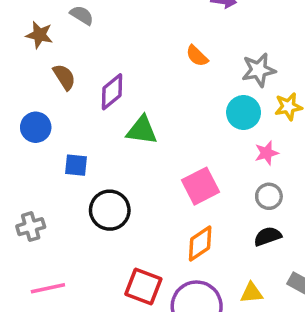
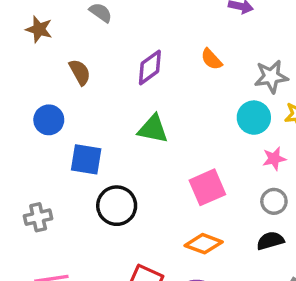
brown star: (39, 35) -> (39, 29), moved
purple diamond: (112, 92) -> (150, 67), moved
blue square: (76, 165) -> (86, 159), size x1.4
orange diamond: (200, 243) -> (204, 244), turned 51

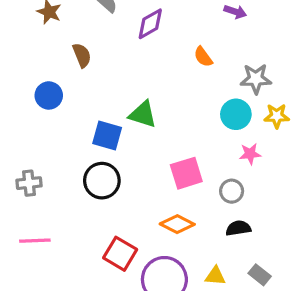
purple diamond: (150, 67) -> (150, 24), moved
blue square: (86, 159) -> (107, 135), moved
gray circle: (274, 201) -> (232, 191), moved

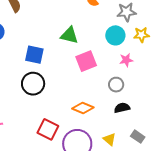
green triangle: (143, 114) -> (69, 35), moved
pink square: (186, 173) -> (86, 61), moved
yellow triangle: (215, 276) -> (109, 139), turned 40

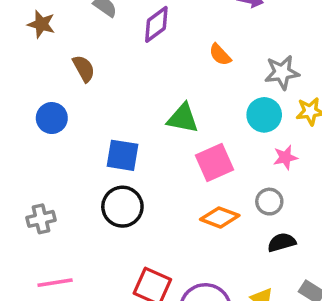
orange diamond: (83, 108) -> (220, 217), moved

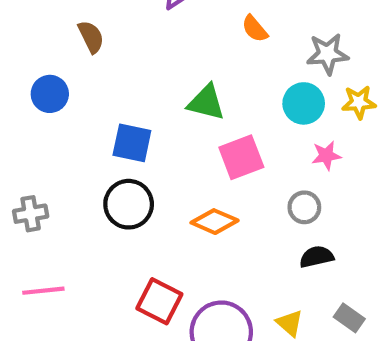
orange diamond: (220, 217) -> (215, 222), moved

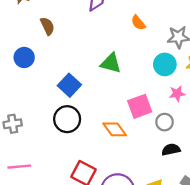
blue square: (132, 143) -> (69, 85), turned 30
pink square: (241, 157) -> (140, 106), moved
orange diamond: (215, 222) -> (115, 129), turned 30

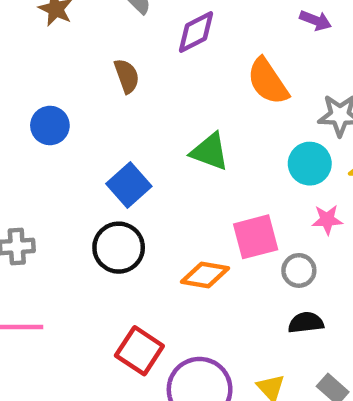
orange semicircle: (138, 23) -> (268, 81), size x1.6
brown semicircle: (47, 26) -> (127, 76), moved
orange diamond: (115, 129) -> (205, 275), turned -50

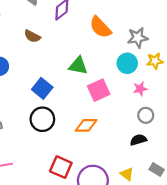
brown semicircle: (127, 76) -> (32, 36), turned 147
pink square: (256, 237) -> (99, 90), moved
gray circle: (299, 270) -> (146, 115), moved

